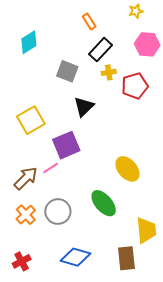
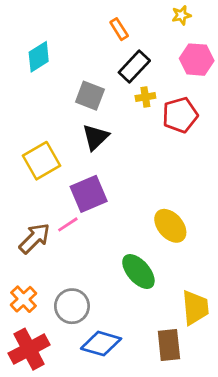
black triangle: (84, 107) -> (96, 137), moved
gray circle: (58, 212) -> (72, 306), moved
orange cross: (26, 215) -> (23, 299), moved
red cross: (22, 261) -> (29, 349), size x1.6

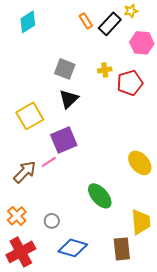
cyan diamond: (39, 57) -> (28, 22), moved
black rectangle: (134, 66) -> (110, 24), moved
yellow ellipse: (170, 226) -> (140, 163), moved
gray circle: (72, 306) -> (52, 221), size x0.6

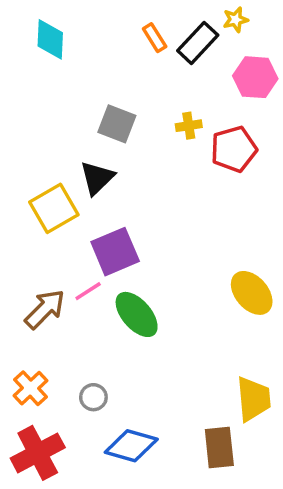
cyan diamond: (28, 22) -> (50, 39), turned -55
black triangle: (69, 99) -> (97, 178), moved
green ellipse: (100, 196) -> (137, 314), moved

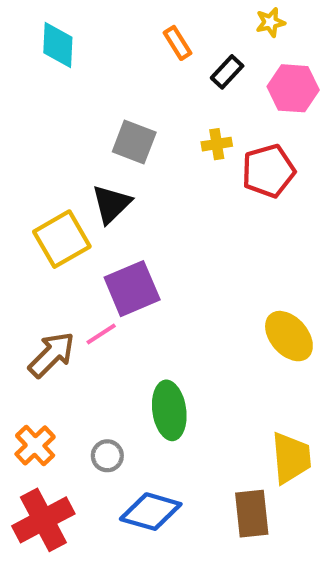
black rectangle: (198, 43) -> (227, 72), moved, size x0.7
green ellipse: (137, 314) -> (169, 410), moved, turned 33

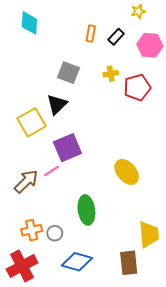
orange rectangle: (178, 43) -> (91, 34), moved, turned 42
yellow ellipse: (289, 336) -> (127, 172), moved
orange cross: (35, 445) -> (32, 230), moved, turned 30

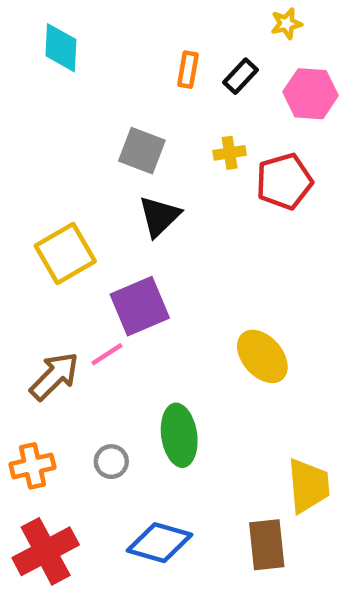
black triangle: (57, 104) -> (159, 216), moved
orange cross: (32, 230) -> (32, 466), moved
gray circle: (55, 233) -> (111, 462), moved

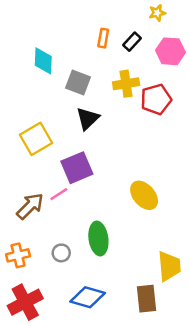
cyan diamond: (61, 48) -> (43, 61), moved
yellow cross: (230, 153) -> (126, 84), size x1.5

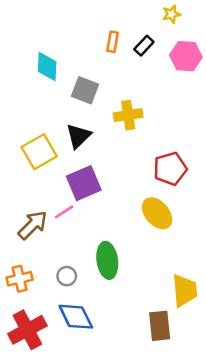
yellow cross: (126, 84) -> (128, 115), moved
red pentagon: (156, 99) -> (170, 169), moved
black triangle: (88, 118) -> (78, 136), moved
blue diamond: (88, 297) -> (76, 317), moved, turned 48

